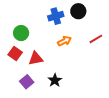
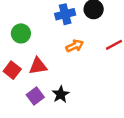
red square: (15, 54) -> (12, 70), moved
purple square: (27, 82) -> (35, 96), moved

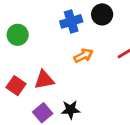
green circle: (21, 33) -> (18, 35), moved
black star: (61, 94) -> (71, 110), turned 30

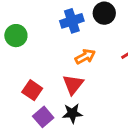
red triangle: (44, 80) -> (73, 85), moved, turned -40
red square: (16, 86) -> (32, 90), moved

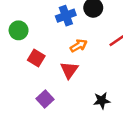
red square: (32, 90) -> (36, 58), moved
black star: (72, 113) -> (102, 101), moved

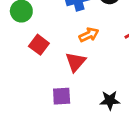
purple square: (45, 99) -> (62, 96), moved, turned 35

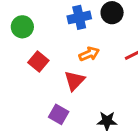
purple square: (62, 96) -> (59, 114), turned 30

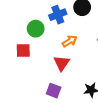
green circle: (22, 27) -> (36, 29), moved
red square: (38, 62) -> (23, 51), moved, turned -32

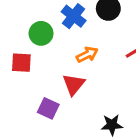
blue cross: (58, 15) -> (74, 16), turned -35
purple square: (54, 91) -> (48, 108), moved

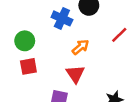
green circle: (41, 33) -> (25, 41), moved

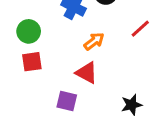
red triangle: (75, 74) -> (87, 73), turned -30

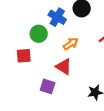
green circle: (29, 31) -> (39, 34), moved

